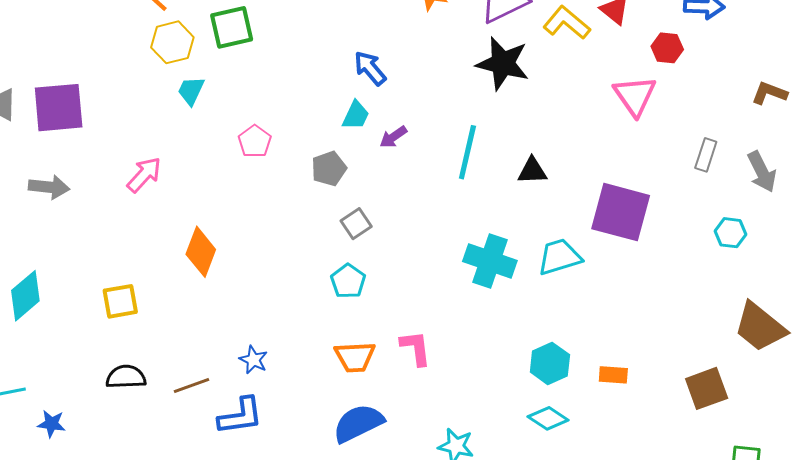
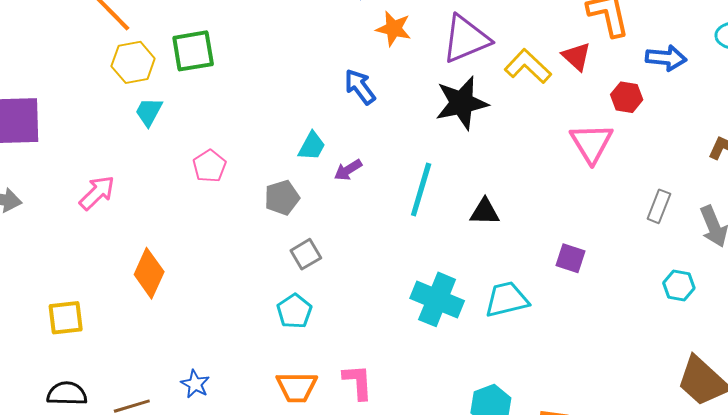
black star: (503, 63) -> (462, 103), turned -30
blue arrow: (370, 68) -> (360, 87), moved
purple square: (621, 212) -> (570, 258), size x0.5

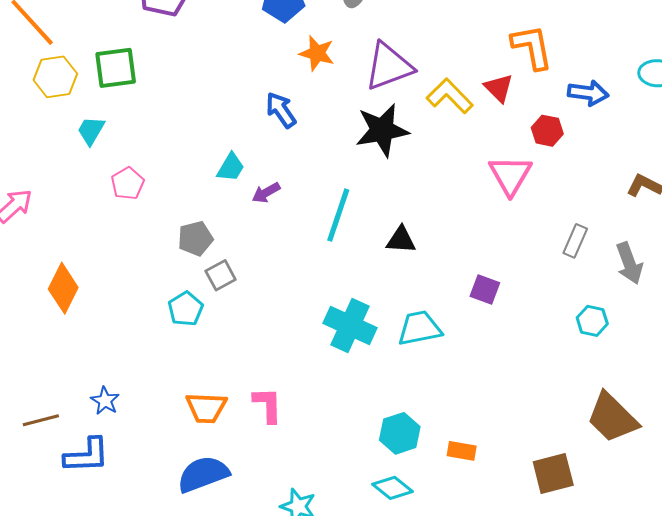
cyan trapezoid: (149, 112) -> (91, 131), moved
gray pentagon: (282, 198) -> (195, 239), moved
cyan pentagon: (294, 311) -> (185, 309), moved

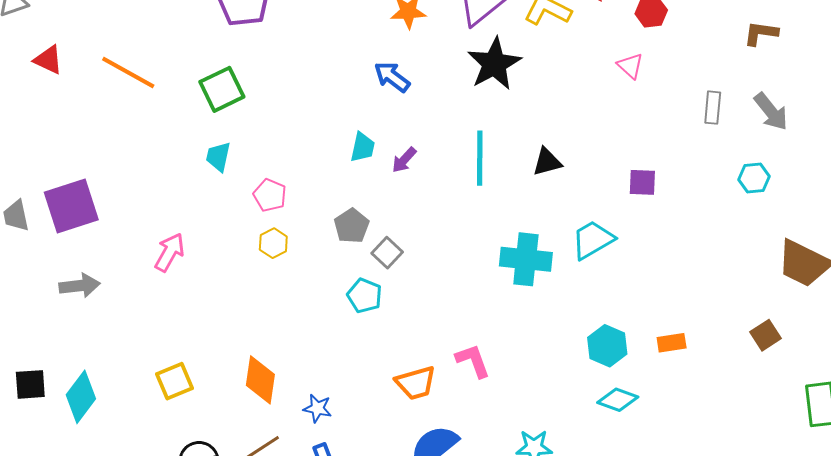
yellow hexagon: (55, 77) -> (273, 243), moved, size x0.7
pink triangle: (510, 175) -> (630, 66), size x0.6
orange diamond: (63, 288) -> (260, 380), moved
brown square: (553, 473) -> (766, 335), size x0.7

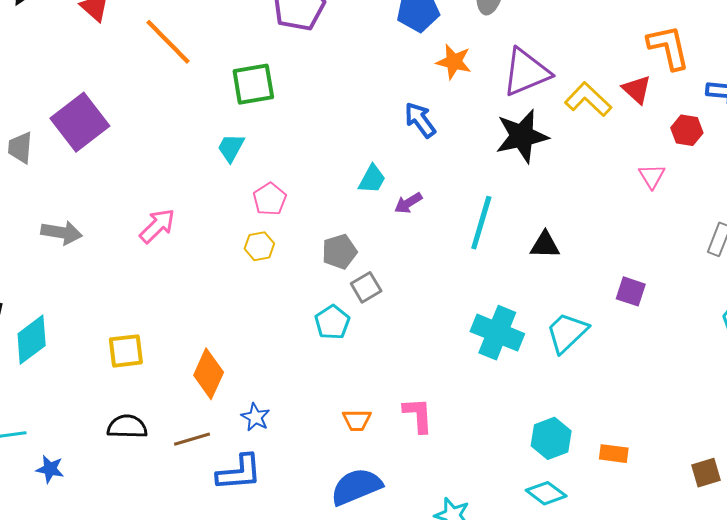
purple square: (71, 206) -> (80, 122), moved, turned -36
cyan trapezoid: (593, 240) -> (567, 333), turned -30
orange trapezoid: (416, 383) -> (357, 420), size x0.7

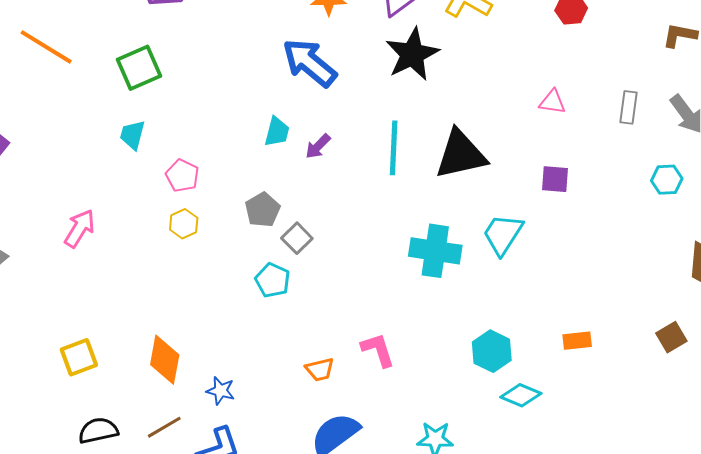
blue arrow: (420, 120) -> (310, 63), size x1.5
pink triangle: (652, 176) -> (552, 102), moved, turned -36
black triangle: (545, 245) -> (461, 154), size x1.8
cyan hexagon: (551, 438) -> (492, 351), moved

